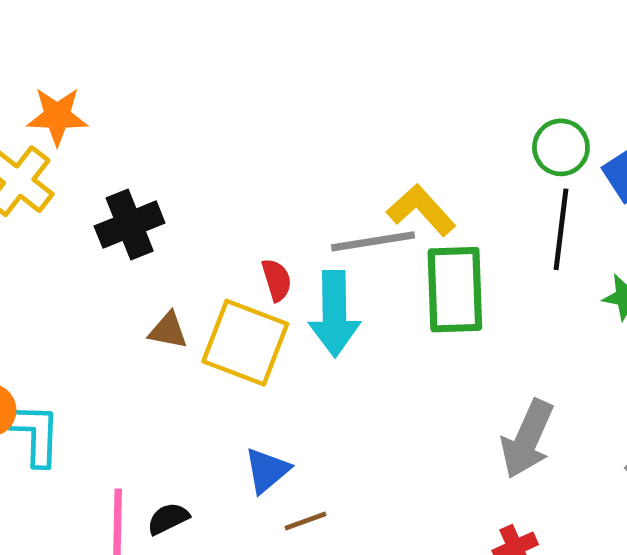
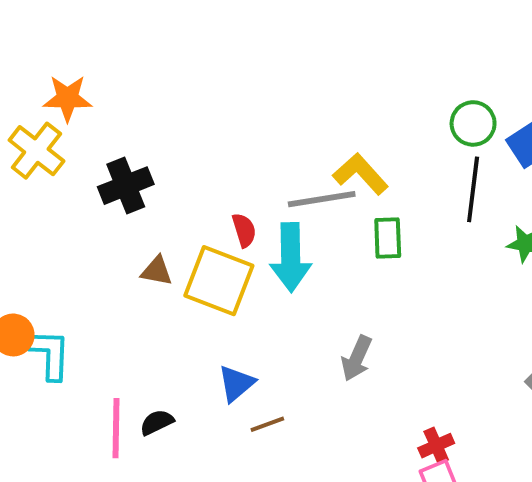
green rectangle: (455, 290) -> (388, 238), size x0.6
gray arrow: (527, 439) -> (357, 358), moved, size x0.7

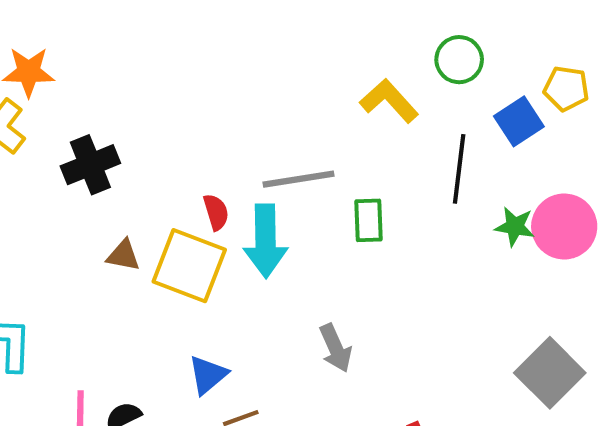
green circle: (473, 123) -> (459, 60), moved
yellow L-shape: (361, 174) -> (389, 101), moved
gray arrow: (357, 358) -> (336, 348), turned -48

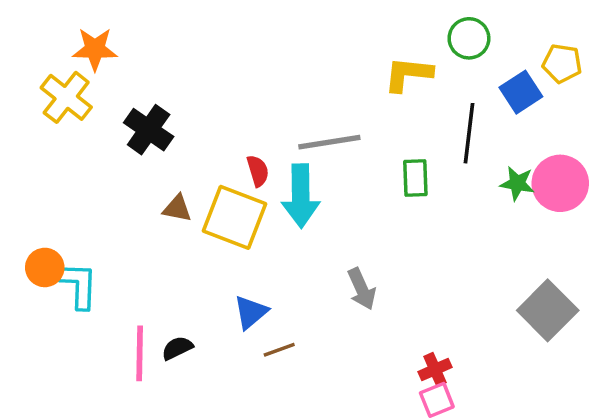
yellow L-shape: (389, 101) -> (408, 74), turned -42
black cross: (90, 165) -> (149, 130), turned -33
green rectangle: (368, 220) -> (415, 178), moved

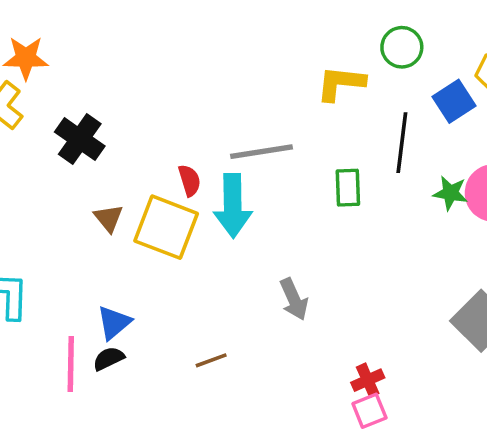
brown triangle: (177, 208) -> (109, 218), turned 40
blue triangle: (251, 312) -> (114, 323), moved

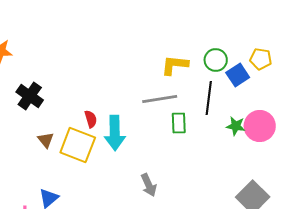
green circle: (402, 47) -> (216, 60), moved
gray line: (261, 152) -> (160, 99), moved

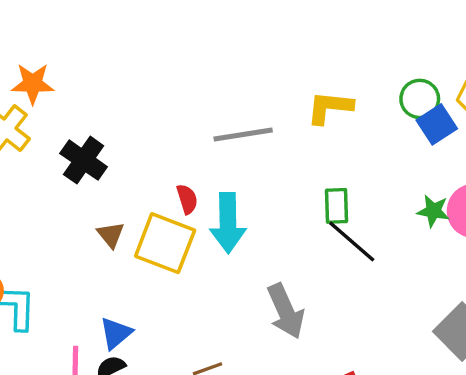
green circle: (216, 60) -> (420, 99), moved
black line: (209, 98) -> (352, 242), moved, turned -56
gray line: (160, 99) -> (243, 135), moved
gray arrow: (149, 185) -> (286, 311), size x1.4

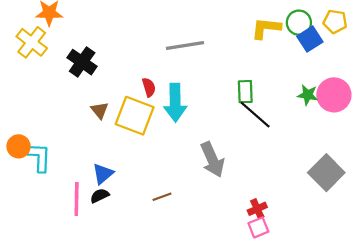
yellow L-shape: (330, 107) -> (266, 28), moved

